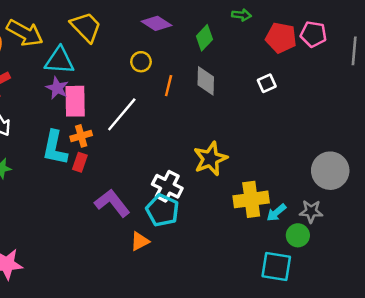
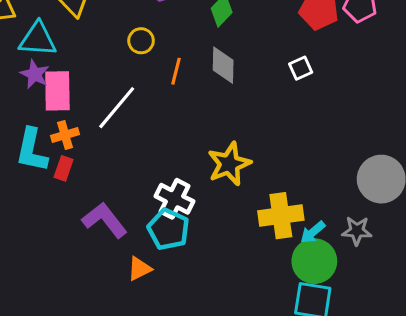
green circle: (298, 235) -> (314, 261), moved, size x1.5

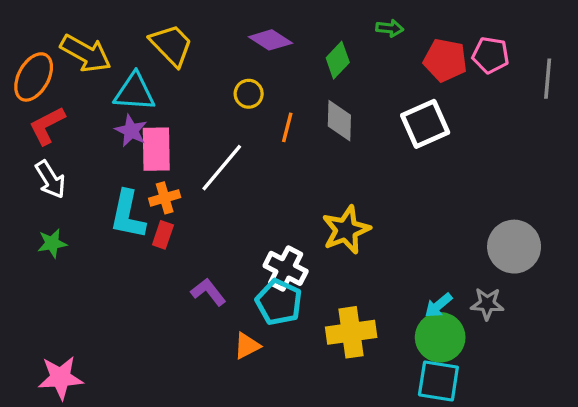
white square: (301, 68) -> (425, 124), size x1.8
yellow cross: (281, 216) -> (351, 332), moved
purple L-shape: (105, 220) -> (208, 292), size x0.7

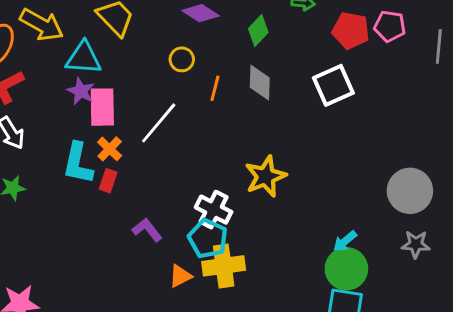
orange cross: (165, 198) -> (110, 149), turned -30
gray star: (487, 304) -> (416, 244), moved
yellow cross: (351, 332) -> (224, 266), moved

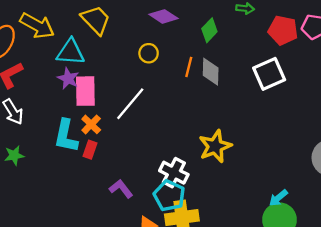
orange line: (215, 88) -> (189, 67), moved

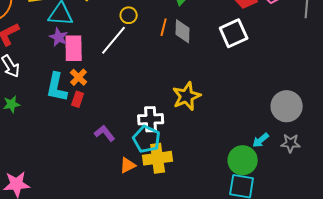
white line: (130, 104) -> (114, 40), moved
white cross: (174, 173) -> (151, 119), turned -30
cyan arrow: (278, 198) -> (261, 140), moved

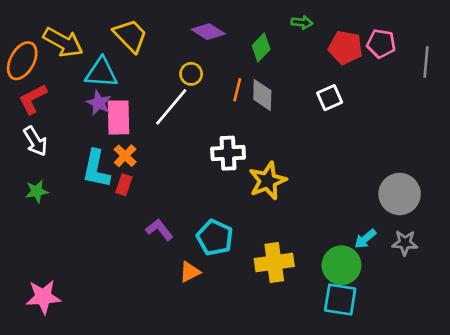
white square: (234, 33) -> (330, 98), size x0.7
white cross: (151, 119) -> (228, 153), moved
yellow cross: (158, 158) -> (274, 263), moved

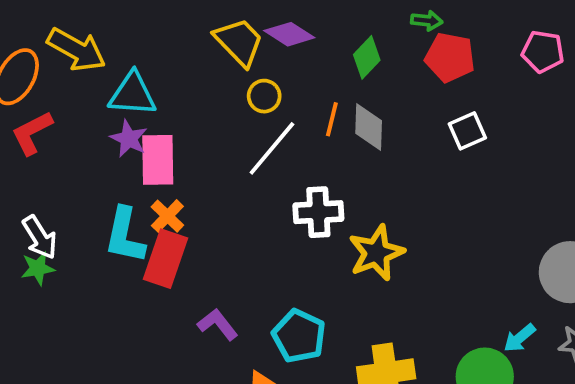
yellow trapezoid: (130, 36) -> (239, 42), moved
red pentagon: (345, 48) -> (450, 57), moved
white line: (171, 107) -> (272, 148), moved
white arrow: (35, 141) -> (40, 237), moved
red rectangle: (124, 185) -> (165, 259), size x1.8

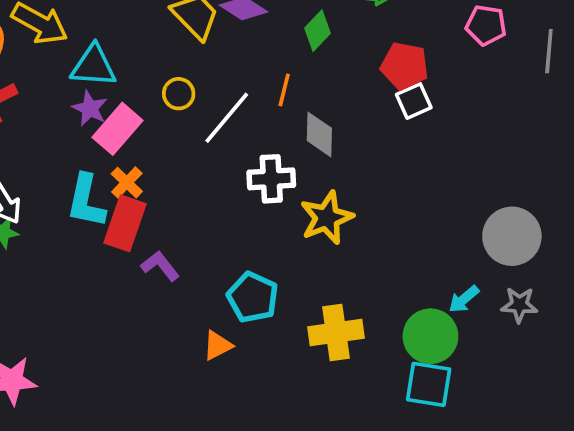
red pentagon: (450, 57) -> (405, 66), moved
yellow circle: (264, 96) -> (179, 94), moved
gray diamond: (369, 127) -> (319, 134), moved
pink rectangle: (158, 160) -> (118, 129), turned 42
purple L-shape: (218, 324) -> (160, 266), moved

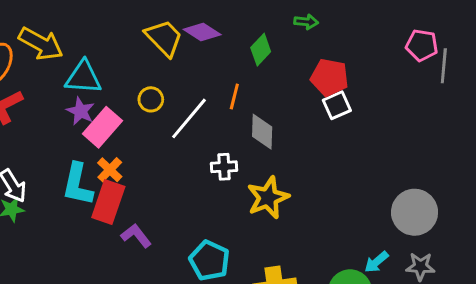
pink pentagon: (486, 25) -> (422, 45), moved
white cross: (271, 179) -> (224, 167), size x0.7

